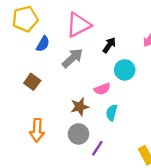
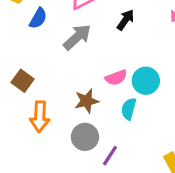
cyan circle: (125, 70) -> (146, 81), moved
brown square: (32, 82) -> (23, 81), moved
orange arrow: (37, 130) -> (40, 117), moved

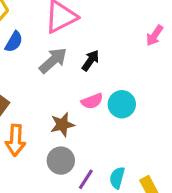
black arrow: (126, 20) -> (91, 60), moved
cyan semicircle: (129, 109) -> (117, 178), moved

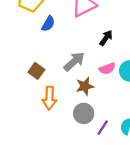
gray arrow: (53, 60) -> (74, 61), moved

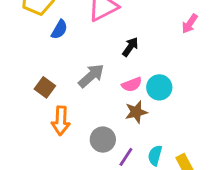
brown star: (85, 86) -> (136, 112), moved

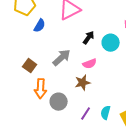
cyan circle: (159, 87) -> (111, 43), moved
brown star: (136, 112) -> (83, 83), moved
gray circle: (103, 140) -> (59, 102), moved

